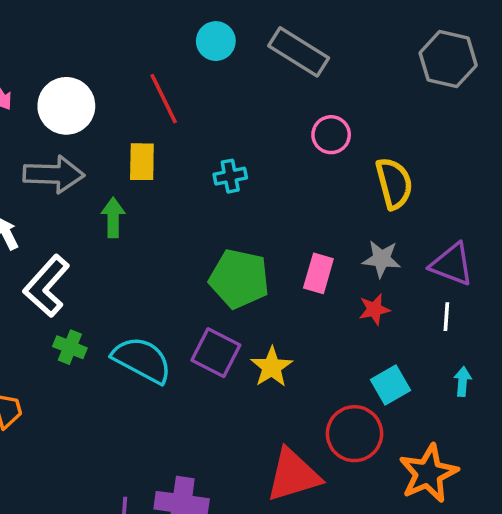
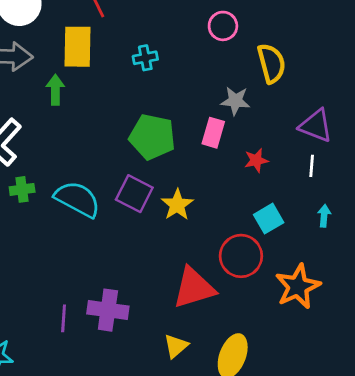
yellow rectangle: (142, 162) -> (77, 47), size x1.4
gray star: (382, 259) -> (235, 101), moved
green cross: (70, 347) -> (22, 189), turned -30

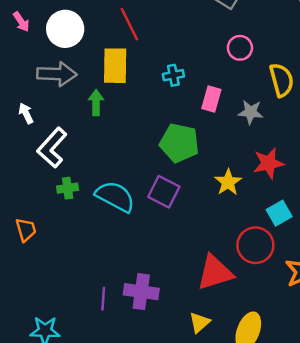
pink rectangle: (213, 133) -> (211, 99), moved
red star: (256, 160) -> (268, 163), size x1.5
yellow star: (177, 205) -> (228, 182), moved

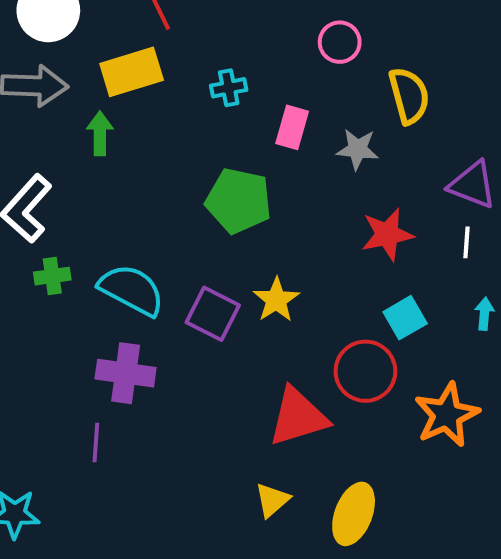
yellow rectangle: (115, 66) -> (132, 72), turned 72
yellow star: (228, 182) -> (276, 300), moved
purple square: (164, 192) -> (213, 314), moved
purple cross: (141, 292) -> (126, 373), moved
purple line: (103, 299) -> (96, 443), moved

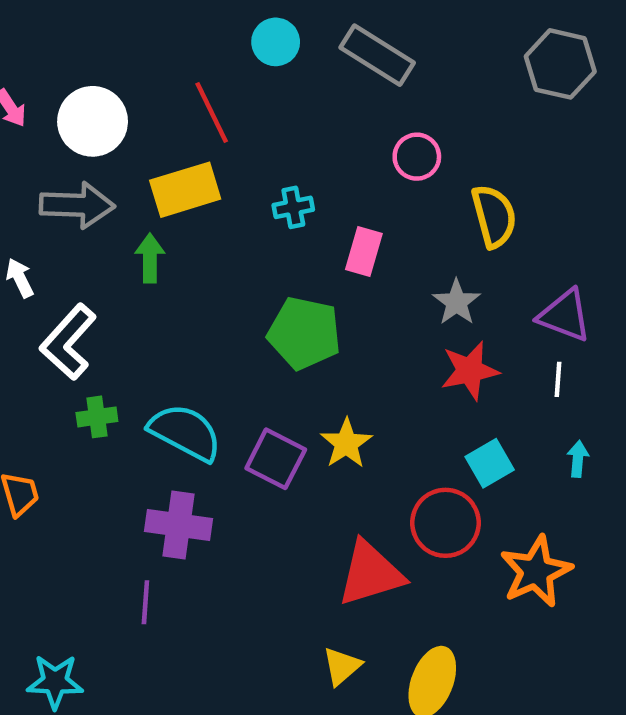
gray star: (358, 149) -> (457, 302), moved, turned 30

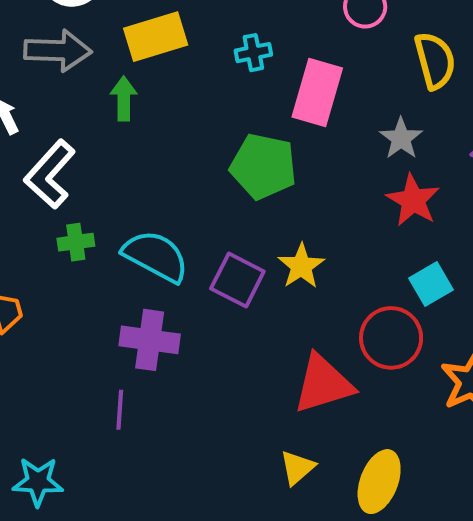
pink rectangle: (364, 251) -> (317, 92), size x1.5
red star: (470, 371) -> (413, 200), turned -30

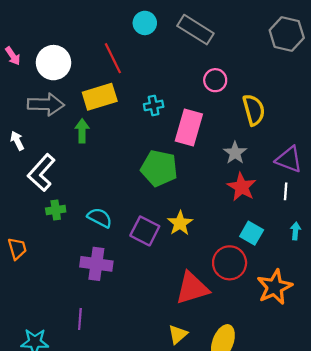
cyan semicircle: (156, 256) -> (100, 218), size x0.7
cyan square: (431, 284) -> (252, 233), turned -30
purple line: (120, 410) -> (80, 319), moved

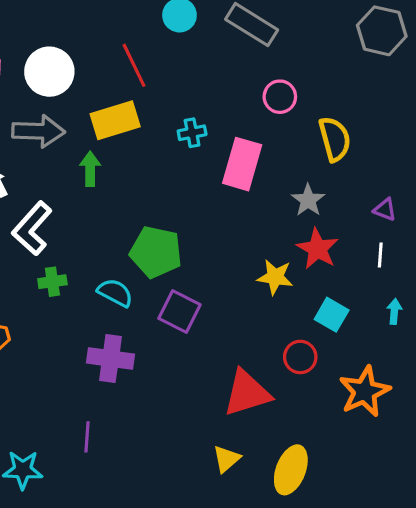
purple triangle: (289, 159) -> (385, 210), size x0.6
green pentagon: (159, 168) -> (156, 252), moved
yellow star: (180, 223) -> (275, 277), moved, turned -30
red circle: (230, 263) -> (300, 357), size x0.7

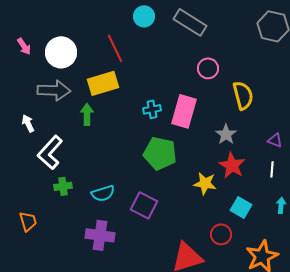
cyan cross: (192, 133) -> (152, 109), moved
green pentagon: (156, 252) -> (160, 153), moved
cyan semicircle: (115, 293) -> (103, 193), turned 135

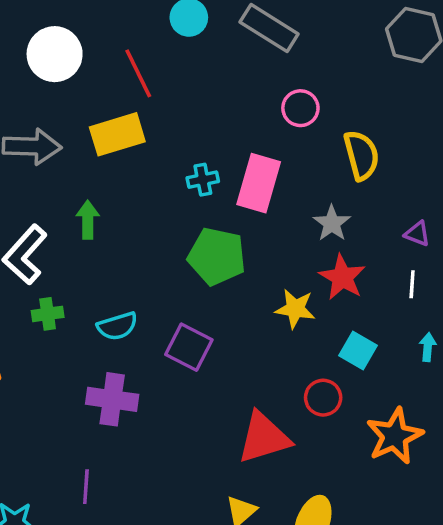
white circle: (61, 52) -> (55, 54), moved
green arrow: (87, 114) -> (88, 220), moved

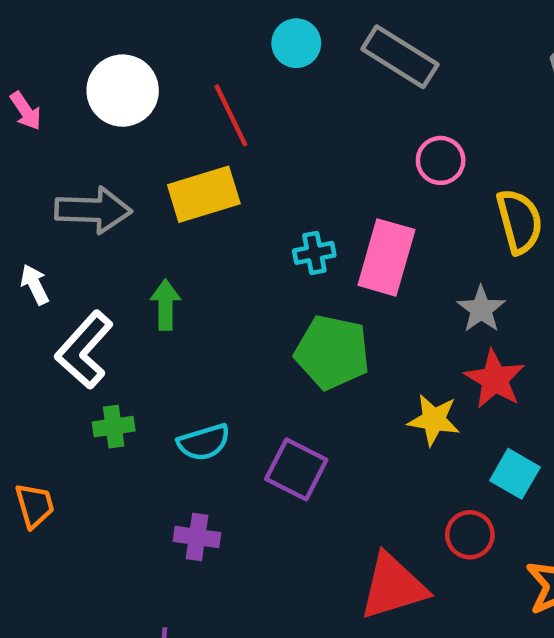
purple cross: (112, 399) -> (197, 537), size x0.7

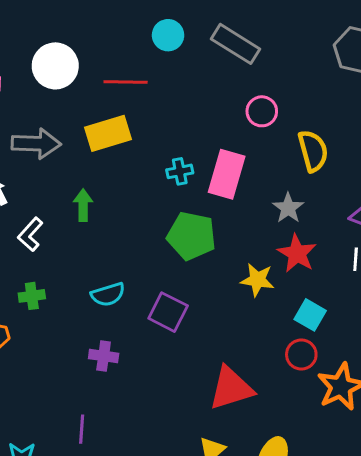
red line: (231, 115) -> (126, 82), turned -63
white L-shape: (84, 350) -> (30, 234), size x0.7
green cross: (114, 427) -> (32, 296), moved
red circle: (470, 535) -> (301, 355), moved

